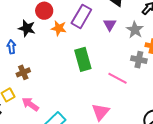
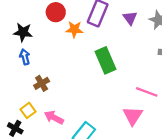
black star: (27, 28) -> (23, 32), moved
pink line: (117, 78) -> (147, 92), moved

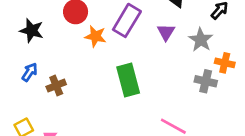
blue arrow: (25, 57) -> (30, 72), moved, turned 40
brown cross: (42, 83) -> (56, 85), moved

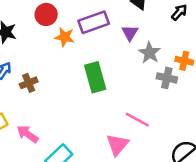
purple rectangle: (127, 20) -> (94, 22), turned 40
gray star: (201, 40) -> (150, 53), moved

